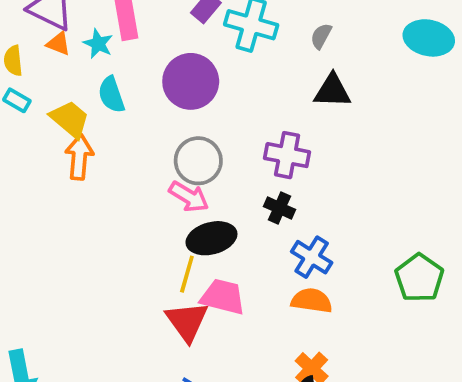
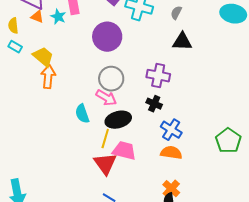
cyan semicircle: (111, 95) -> (82, 114), moved

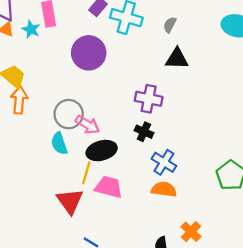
gray circle: (111, 79) -> (69, 114), moved
red triangle: (105, 164) -> (70, 201), moved
orange cross: (171, 189) -> (191, 232), moved

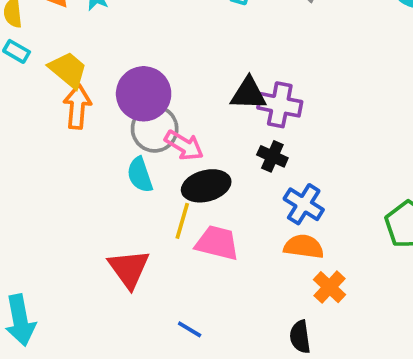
purple circle: (89, 53) -> (144, 94), moved
black triangle: (177, 59) -> (248, 94), moved
red triangle: (70, 201) -> (129, 269), moved
orange cross: (191, 232) -> (329, 287), moved

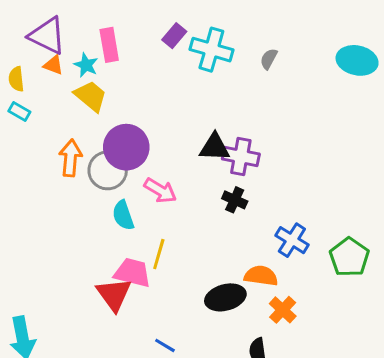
yellow trapezoid: (68, 70) -> (91, 96), moved
gray circle: (155, 129) -> (108, 170), moved
black ellipse: (206, 186) -> (225, 297), moved
blue cross: (304, 204) -> (292, 240), moved
pink trapezoid: (217, 243) -> (132, 273), moved

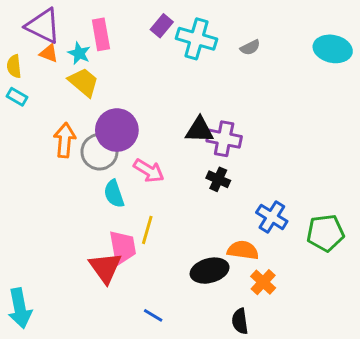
gray semicircle: (269, 59) -> (250, 47), turned -144
green pentagon: (349, 257) -> (325, 233), turned 30
pink trapezoid: (132, 273) -> (123, 247), turned 66

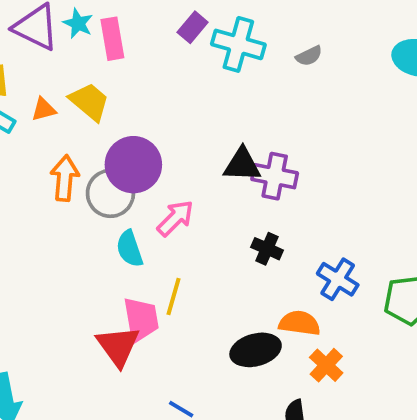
orange triangle: (49, 53) -> (44, 109), moved, turned -36
cyan star: (79, 53) -> (78, 23), moved
pink arrow: (149, 171) -> (175, 218), turned -76
black cross: (218, 179) -> (267, 249), moved

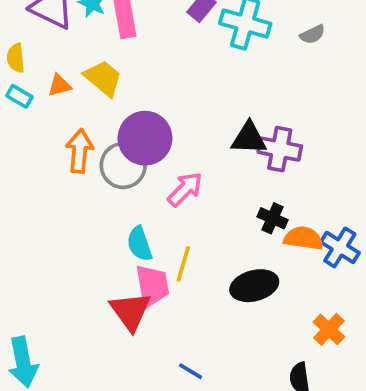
cyan semicircle: (130, 249) -> (140, 244), moved
orange semicircle: (299, 323) -> (303, 238), moved
black ellipse: (256, 350) -> (254, 286), moved

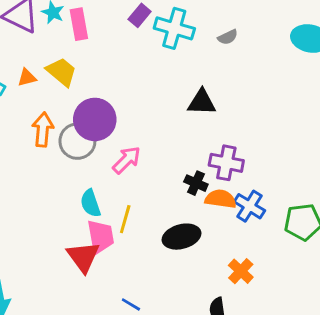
black triangle: (249, 138) -> (202, 102), moved
purple cross: (280, 149) -> (226, 163), moved

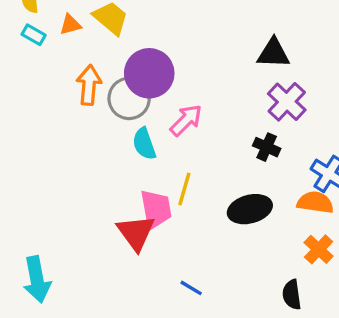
purple cross: (226, 163) -> (287, 102), moved, turned 32
orange semicircle: (221, 199) -> (315, 202), moved
cyan semicircle: (90, 203) -> (144, 144), moved

